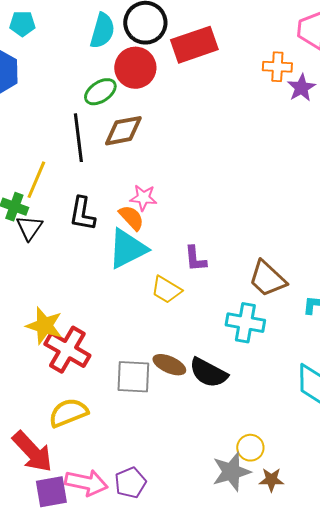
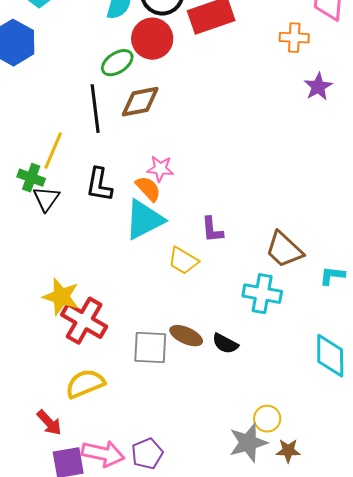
purple star: (301, 88) -> (318, 87), moved
black semicircle: (208, 373) -> (225, 344), size x0.7
red arrow: (32, 452) -> (49, 423), size x0.6

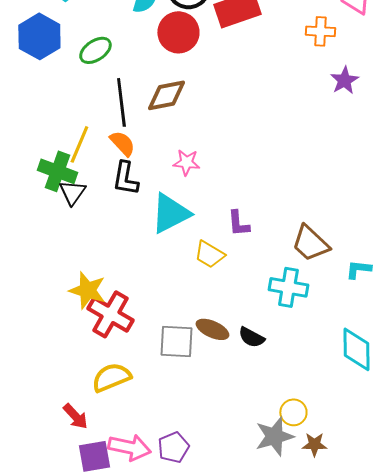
green ellipse: (117, 63) -> (95, 50), moved
green cross: (31, 178) -> (57, 171), size x1.4
orange semicircle: (148, 189) -> (122, 143), moved

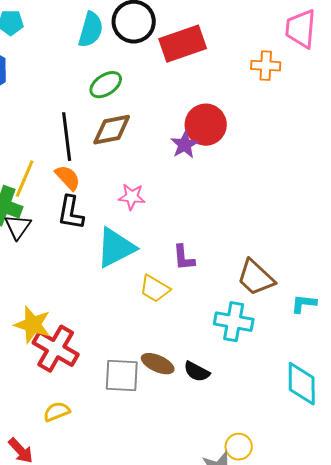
red circle: (178, 32) -> (206, 125), moved
green ellipse: (95, 50) -> (106, 85), moved
purple star: (344, 80) -> (185, 145), moved
yellow semicircle: (111, 377) -> (57, 412), size x0.7

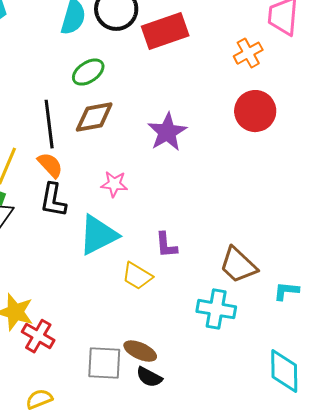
orange cross: (266, 66) -> (248, 53), turned -32
red circle: (206, 125) -> (255, 111), moved
purple star: (185, 145) -> (167, 132), size x1.4
red cross: (56, 349) -> (38, 336), size x0.7
black semicircle: (197, 372) -> (149, 377), moved

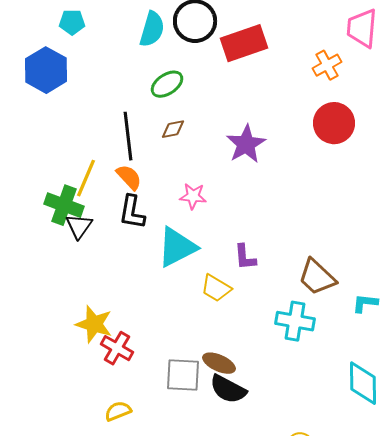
brown diamond: (94, 117) -> (173, 129), size x0.6
black semicircle: (149, 377) -> (228, 389), size x1.4

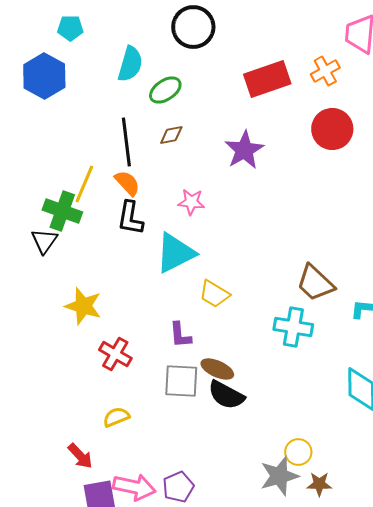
cyan semicircle: (152, 29) -> (130, 64), moved
red rectangle: (244, 43) -> (267, 79), moved
black triangle: (79, 226) -> (44, 241), moved
purple L-shape: (245, 257) -> (180, 335), moved
yellow star: (94, 324) -> (83, 306), moved

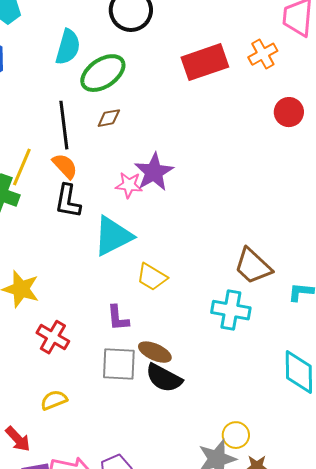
green ellipse: (165, 90) -> (103, 73), size x1.4
red circle: (332, 129) -> (289, 112), moved, size x0.7
purple star: (244, 150) -> (154, 172), moved

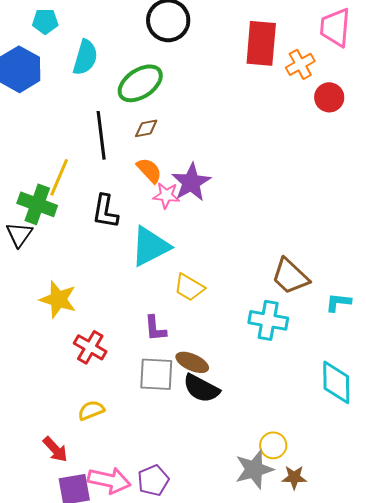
cyan semicircle: (68, 47) -> (85, 57), moved
red rectangle: (205, 62) -> (261, 43), moved, turned -66
red circle: (289, 112) -> (329, 97), moved
orange semicircle: (65, 166) -> (149, 170), moved

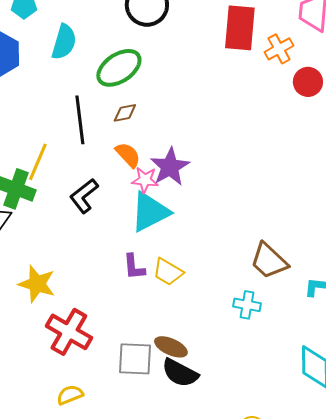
black L-shape: (105, 211) -> (84, 196), turned 42
cyan triangle: (150, 246) -> (150, 212), moved
cyan cross: (268, 320) -> (247, 305), size x0.7
purple L-shape: (155, 328) -> (134, 267), moved
red cross: (90, 347) -> (69, 332), size x1.4

